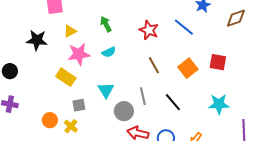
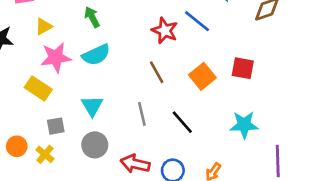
red star: (149, 30) -> (165, 31), moved
cyan semicircle: (109, 52) -> (96, 55), size x1.5
gray circle: (124, 111) -> (95, 145), moved

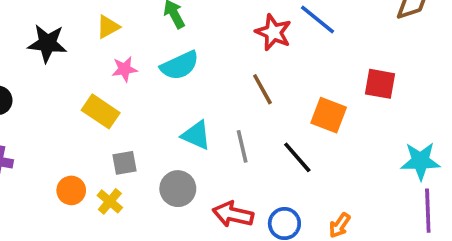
pink star: (56, 57) -> (125, 69), size x0.6
orange square: (202, 76) -> (329, 115), moved, turned -30
cyan triangle: (92, 106) -> (196, 135), moved, turned -35
cyan star: (244, 125) -> (420, 161), moved

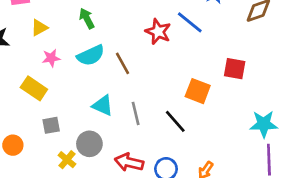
brown line: (262, 89) -> (122, 63), moved
yellow cross: (110, 201) -> (67, 160), moved

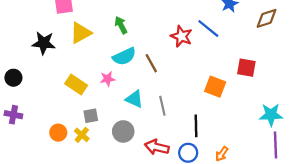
yellow triangle: (39, 28) -> (81, 33), size x1.5
pink star: (51, 58) -> (108, 79), moved
black line: (175, 121) -> (196, 126), moved, turned 40
yellow cross: (67, 160) -> (82, 135), moved

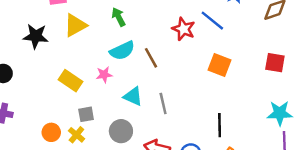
red square: (246, 68) -> (275, 63), moved
orange square: (215, 87) -> (220, 65), moved
black line: (196, 126) -> (220, 125), moved

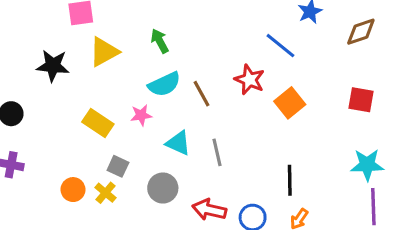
red star: (184, 29) -> (250, 80), moved
orange square: (220, 65) -> (290, 103), turned 30
gray square: (86, 114) -> (118, 166), turned 35

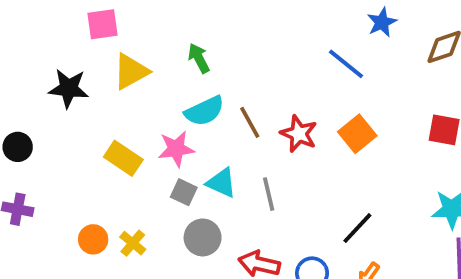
red star: (250, 80) -> (299, 134), moved
pink star: (141, 115) -> (176, 149), size x1.4
gray square: (118, 166) -> (184, 192), moved
black line: (290, 180) -> (357, 228), turned 44

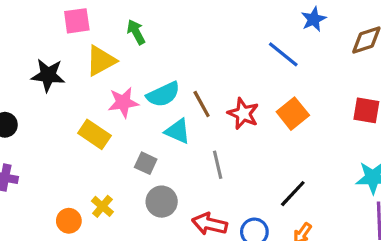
green arrow: (199, 58) -> (136, 32), moved
pink star: (176, 149) -> (123, 102), moved
cyan triangle: (221, 183) -> (178, 131), moved
orange circle: (93, 239) -> (69, 221), moved

